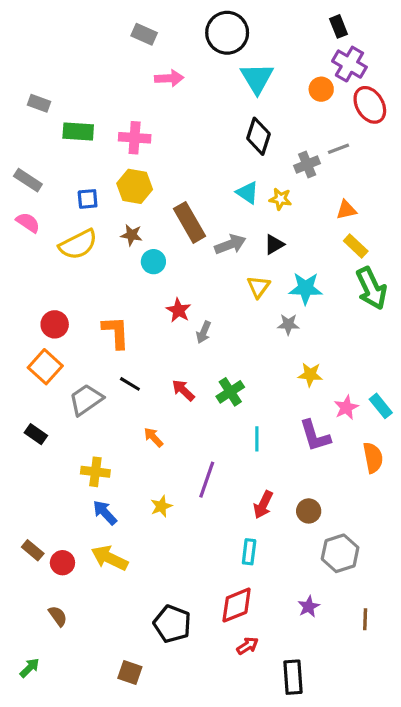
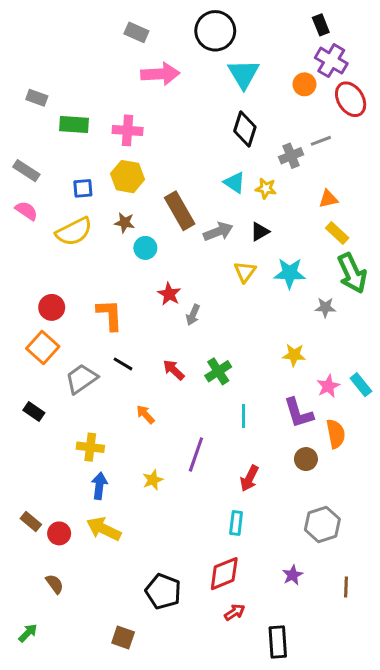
pink arrow: (169, 78) -> (160, 74), size x1.4
gray star: (288, 324) -> (325, 307), moved
orange semicircle: (373, 458) -> (336, 434), moved
brown circle: (309, 511) -> (306, 459), moved
blue arrow: (105, 513) -> (99, 486), turned 50

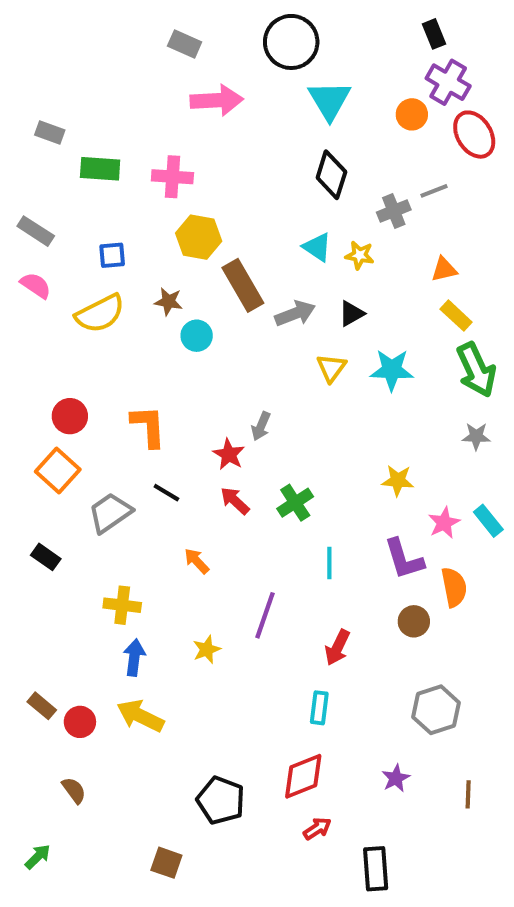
yellow hexagon: (128, 177) -> (199, 237), moved
red star: (169, 294) -> (229, 454), moved
gray star: (325, 307) -> (476, 436), moved

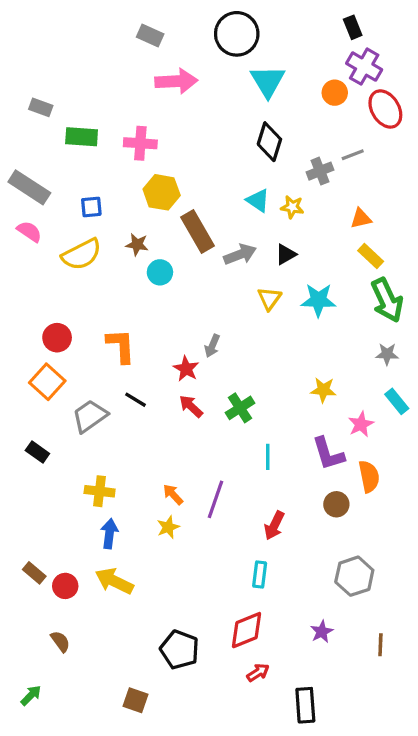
gray rectangle: (36, 231) -> (29, 187), size x1.4
cyan rectangle: (488, 521) -> (397, 401), moved
orange arrow: (197, 561) -> (173, 494), moved

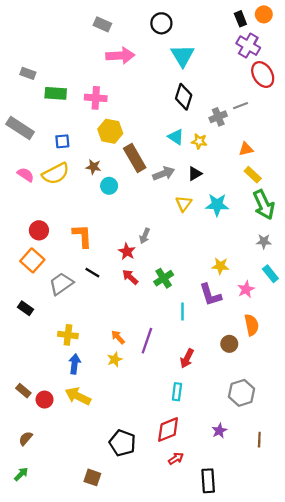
black circle: (237, 34) -> (161, 23), size x0.7
orange circle: (335, 93) -> (264, 14), moved
pink semicircle: (29, 231) -> (26, 175), moved
purple L-shape: (328, 454) -> (210, 295), moved
brown semicircle: (60, 641) -> (26, 438), moved, turned -104

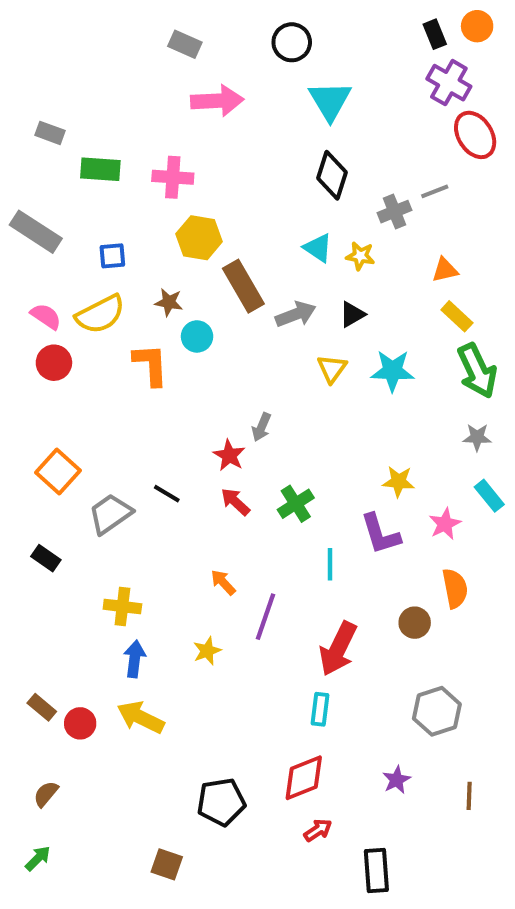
red circle: (39, 230) -> (54, 363), moved
orange L-shape: (82, 236) -> (151, 365), moved
orange arrow: (118, 337) -> (223, 582), moved
red arrow: (187, 358) -> (338, 649), size x1.5
black pentagon: (122, 443) -> (221, 802), turned -30

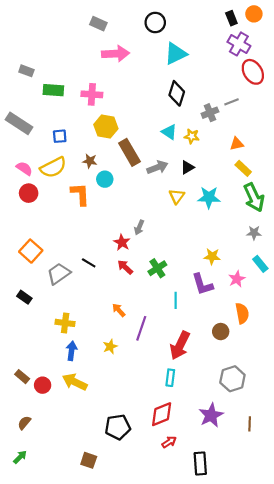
cyan triangle: (330, 101) -> (176, 54), turned 35
purple star: (397, 780) -> (211, 415), size x1.6

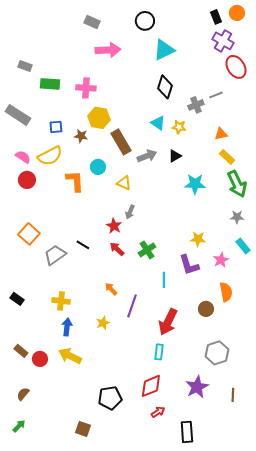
brown star: (90, 161) -> (81, 136), moved
yellow triangle: (177, 196) -> (124, 183), moved, turned -42
black rectangle: (24, 297) -> (17, 299), moved

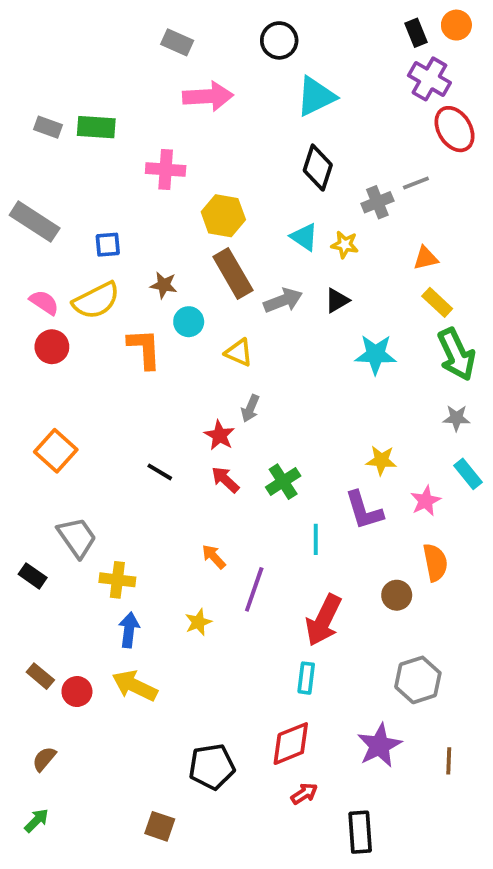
green rectangle: (50, 84) -> (96, 127), moved
yellow hexagon: (99, 118) -> (223, 216), moved
brown star: (81, 136) -> (164, 285), moved
gray trapezoid: (55, 255) -> (77, 537), moved, turned 90

